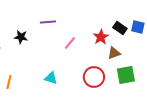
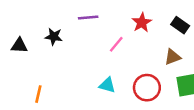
red star: (101, 37) -> (142, 23), moved
cyan triangle: (51, 78) -> (107, 85), moved

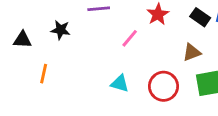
orange line: (38, 94) -> (44, 74), moved

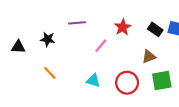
orange line: (44, 74) -> (50, 73), moved, turned -56

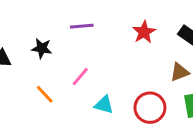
pink line: (101, 46) -> (80, 77), moved

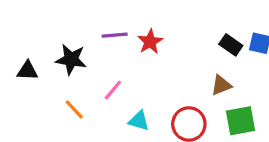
red star: (144, 32) -> (150, 42), moved
black star: (42, 48) -> (71, 59), size x1.4

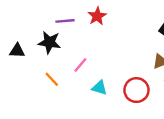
purple line: (115, 35) -> (65, 21), moved
red star: (150, 42) -> (97, 16), moved

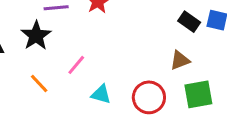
black star: (49, 42) -> (36, 36), turned 30

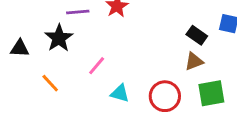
black rectangle: (189, 22) -> (197, 35), moved
orange line: (39, 84) -> (50, 83), moved

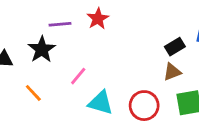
black rectangle: (197, 35) -> (175, 47), turned -66
cyan triangle: (120, 93) -> (101, 103), size x1.4

